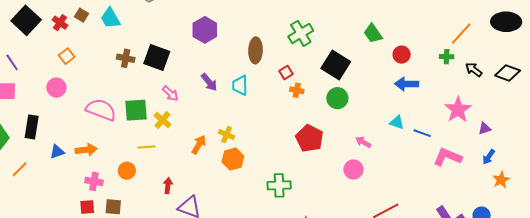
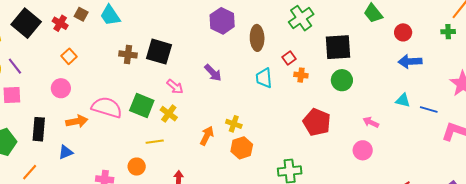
purple hexagon: (205, 30) -> (222, 21), moved
black square: (336, 65) -> (338, 47), turned -32
cyan trapezoid: (240, 85) -> (264, 78), moved
green square: (136, 110) -> (142, 106), turned 30
orange arrow: (86, 150) -> (77, 121), moved

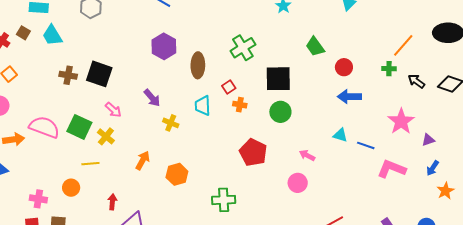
yellow cross: (234, 124) -> (171, 123), moved

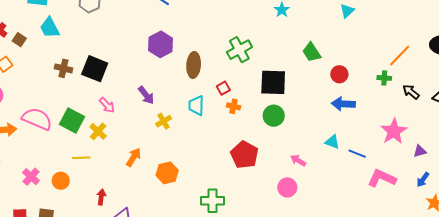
brown square: (23, 33) -> (19, 40), moved
yellow cross: (171, 123) -> (164, 121), turned 35
pink cross: (38, 199) -> (31, 177), moved, turned 30

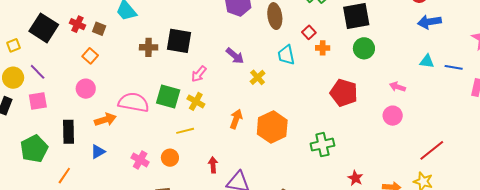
pink arrow: (107, 105) -> (199, 74), turned 96
orange hexagon: (167, 173) -> (272, 127), size x1.4

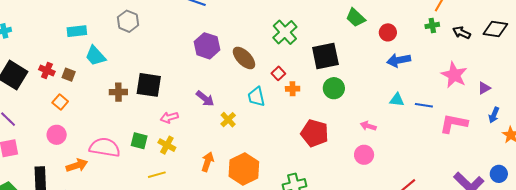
brown ellipse: (275, 16) -> (244, 58), turned -35
pink arrow: (199, 74) -> (169, 118), turned 36
green square: (168, 96) -> (139, 141), size x0.7

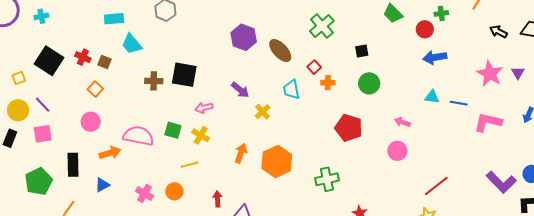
green cross: (432, 25) -> (441, 13), moved
black square: (325, 56) -> (362, 51), size x0.5
purple triangle: (484, 88) -> (518, 73), moved, turned -32

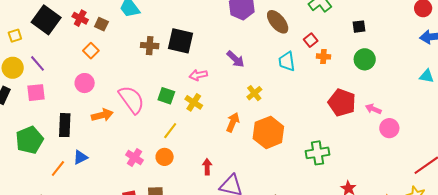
yellow cross: (263, 112) -> (254, 93), moved
pink arrow: (402, 122) -> (373, 109), moved
pink semicircle: (138, 136) -> (131, 100), turned 40
yellow line: (190, 165) -> (170, 131), moved, turned -42
blue triangle: (102, 185) -> (80, 157), moved

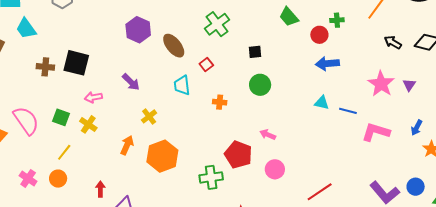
orange cross: (323, 56) -> (220, 102), moved
red pentagon: (342, 103) -> (238, 155), moved
pink circle: (389, 128) -> (275, 169), moved

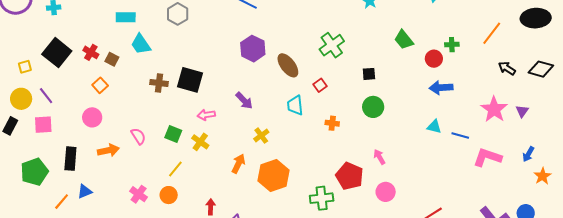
pink semicircle: (26, 121) -> (138, 136), size x0.6
pink arrow: (268, 135) -> (379, 157), turned 35

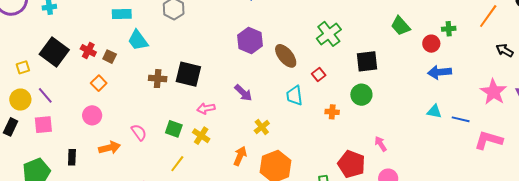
black square: (369, 74) -> (367, 61), size x1.6
green circle: (373, 107) -> (361, 95), moved
black rectangle: (70, 159) -> (72, 157), size x0.7

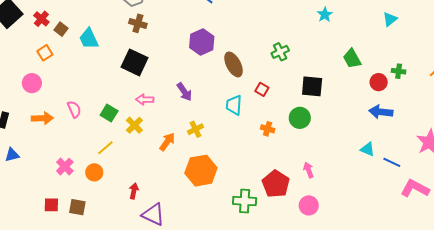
green cross: (329, 34) -> (280, 52), size x0.7
cyan trapezoid: (138, 40) -> (89, 39), moved
red square: (319, 74) -> (262, 89), turned -32
brown cross: (158, 79) -> (138, 23), moved
orange arrow: (240, 156) -> (167, 142), moved

